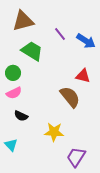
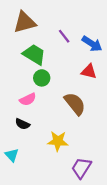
green circle: (13, 73) -> (42, 78), moved
red triangle: (83, 76) -> (89, 72), moved
pink semicircle: (14, 93) -> (28, 99), moved

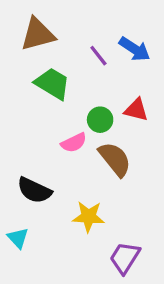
blue arrow: (92, 44) -> (135, 49), moved
green circle: (42, 78) -> (100, 120), moved
pink semicircle: (28, 99) -> (74, 143), moved
black semicircle: (22, 124) -> (34, 190), size x1.5

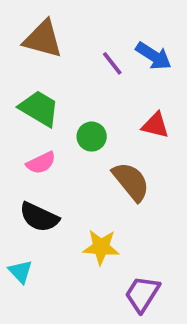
brown triangle: (38, 34) -> (43, 39), turned 30
green trapezoid: (52, 84) -> (39, 108), moved
green circle: (100, 120) -> (92, 137), moved
pink semicircle: (74, 143) -> (41, 163), moved

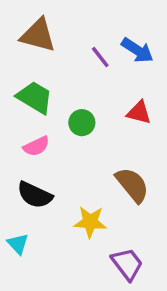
brown semicircle: (131, 182) -> (132, 185), moved
purple trapezoid: (142, 294) -> (127, 264), turned 111

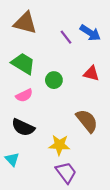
purple trapezoid: (127, 264) -> (66, 172), moved

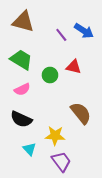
red triangle: (91, 73) -> (74, 67), moved
cyan triangle: (12, 159) -> (29, 149), moved

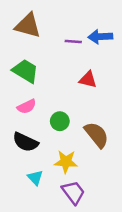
blue arrow: (84, 31) -> (100, 37), turned 144
purple line: (61, 35) -> (73, 42), turned -48
green circle: (50, 75) -> (60, 121), moved

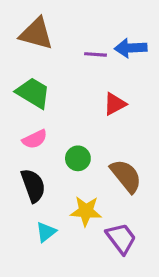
red triangle: (88, 80) -> (115, 104), turned -42
black semicircle: (25, 142) -> (33, 186), turned -135
cyan triangle: (35, 178) -> (46, 232), turned 35
purple trapezoid: (73, 192) -> (121, 238), moved

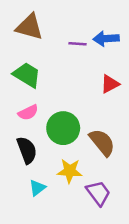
red triangle: (115, 104) -> (110, 84), moved
green circle: (78, 158) -> (63, 128), size x1.6

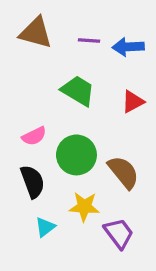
purple line: (77, 44) -> (89, 41), moved
green trapezoid: (27, 75) -> (78, 91), moved

